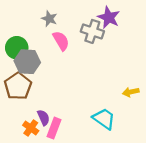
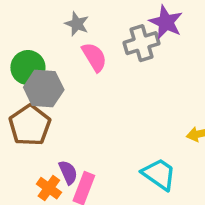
gray cross: (92, 31) -> (141, 43), turned -35

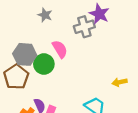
pink semicircle: (94, 57) -> (60, 49), moved
green circle: (28, 68) -> (44, 64), moved

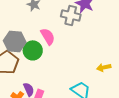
gray cross: (84, 27) -> (71, 15), turned 30

